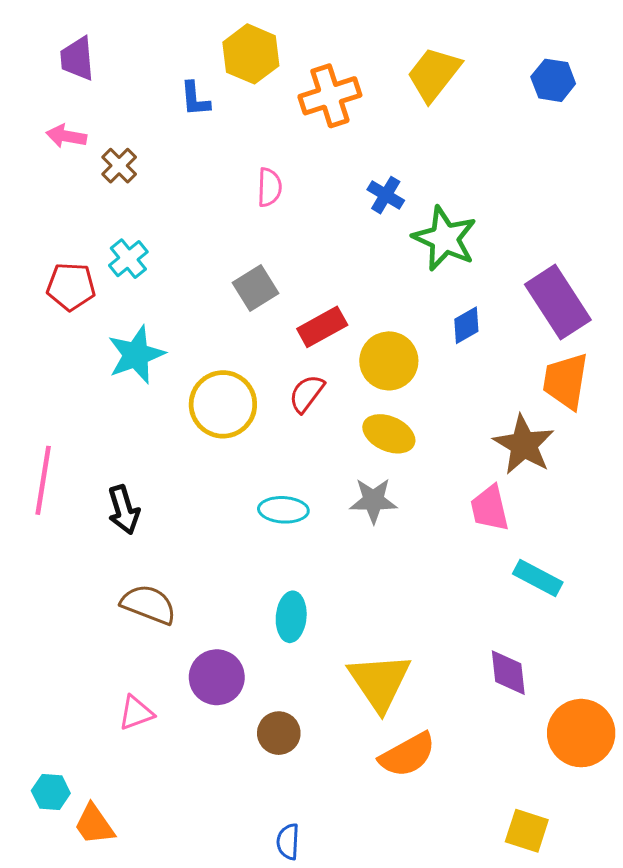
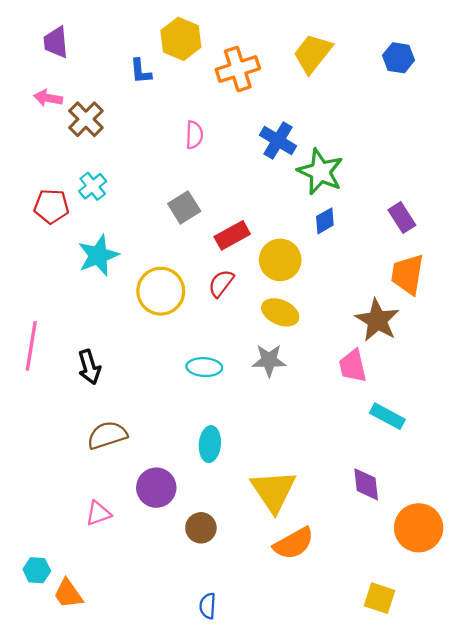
brown cross: (119, 166) -> (86, 119), size x1.4
blue cross: (386, 195) -> (278, 140), size x1.4
purple rectangle: (558, 302) -> (402, 217), size x0.6
blue diamond: (466, 325) -> (325, 221), moved
brown semicircle: (149, 604) -> (107, 435), turned -39

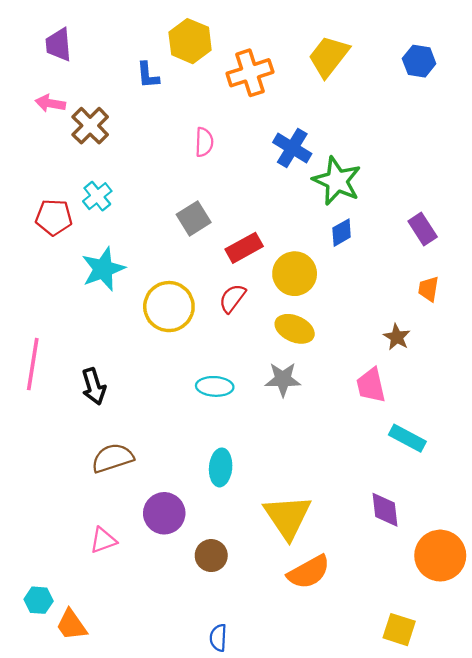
orange trapezoid: (407, 274) -> (428, 289), size x0.6
brown star: (377, 320) -> (397, 337), size x0.6

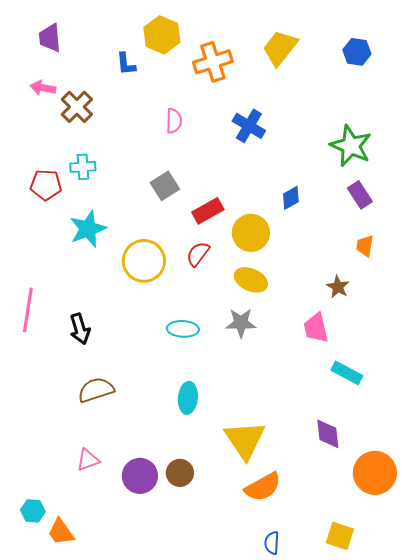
green star: (337, 181) -> (351, 146), moved
cyan cross: (97, 196) -> (83, 167), turned 35
purple circle: (164, 513) -> (140, 476), moved
blue semicircle: (218, 638) -> (272, 543), moved

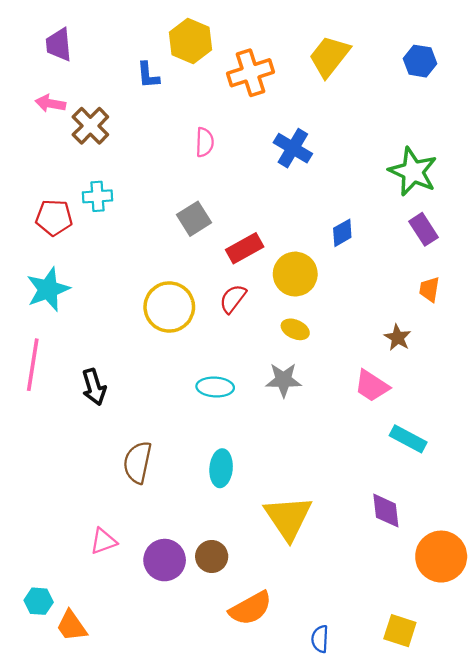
cyan star: (88, 229) -> (48, 289), moved
yellow ellipse: (251, 280) -> (295, 329), size x0.7
pink trapezoid: (316, 328) -> (372, 386), turned -44
brown semicircle: (96, 390) -> (138, 462), moved, turned -60
orange semicircle: (263, 487) -> (250, 608), moved

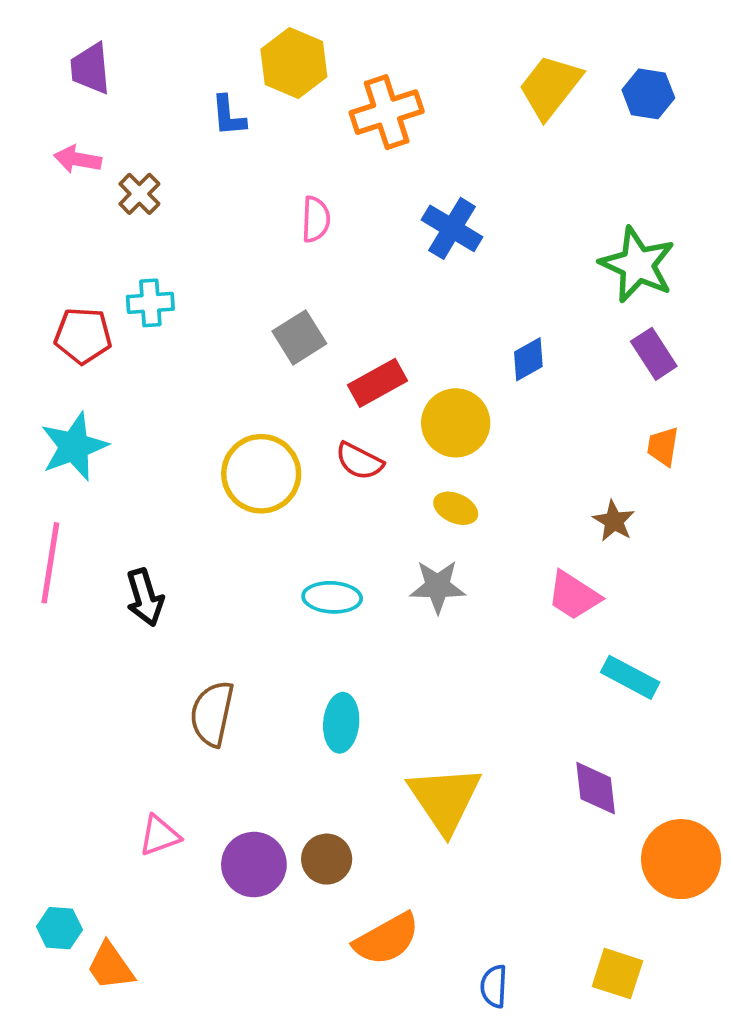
yellow trapezoid: (329, 56) -> (550, 87), moved
brown cross: (90, 126) -> (139, 194), size x0.7
red semicircle: (233, 299) -> (359, 461), turned -100

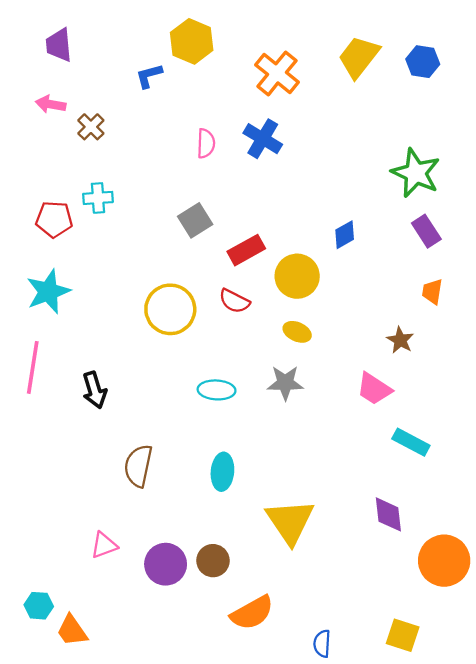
orange cross: (387, 112) -> (277, 73), moved, turned -33
blue L-shape: (228, 116) -> (149, 76), turned 80
blue cross: (452, 228) -> (263, 139), moved

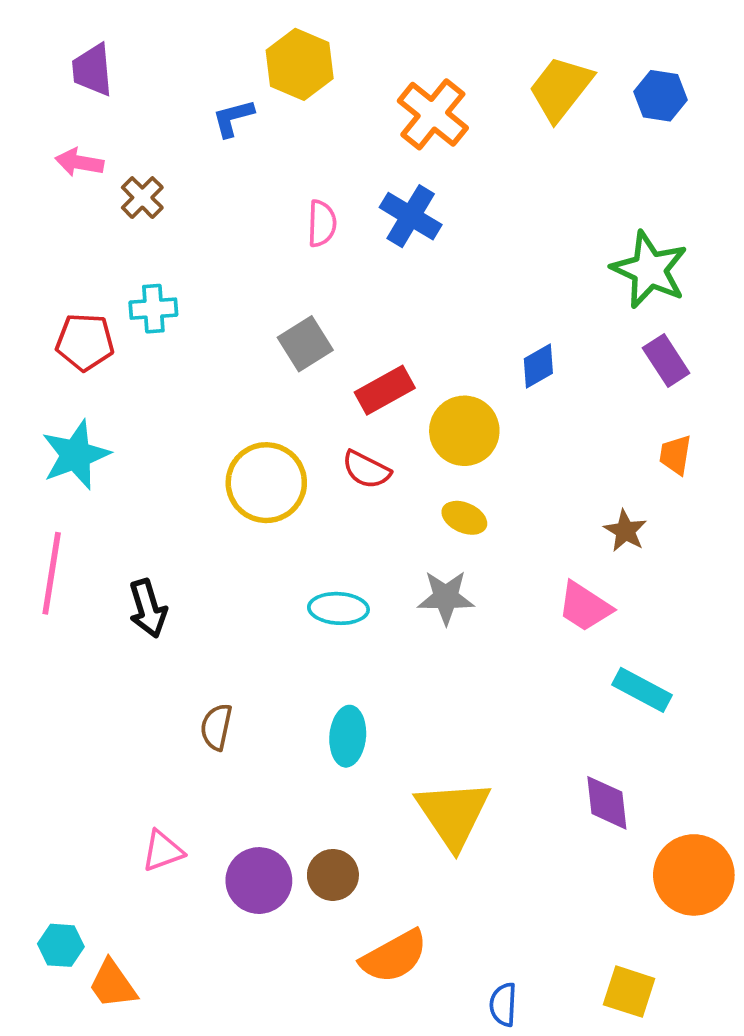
brown semicircle: (138, 466) -> (216, 727), size x0.7

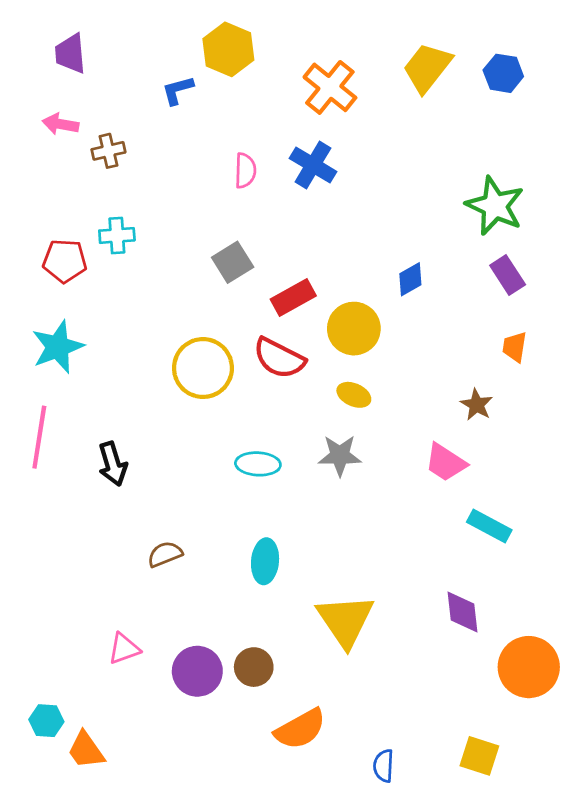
brown cross: (142, 198) -> (108, 151), turned 32
red semicircle: (366, 470) -> (279, 358), size x1.4
brown semicircle: (216, 727) -> (165, 554), turned 56

